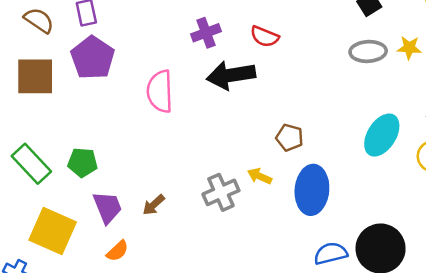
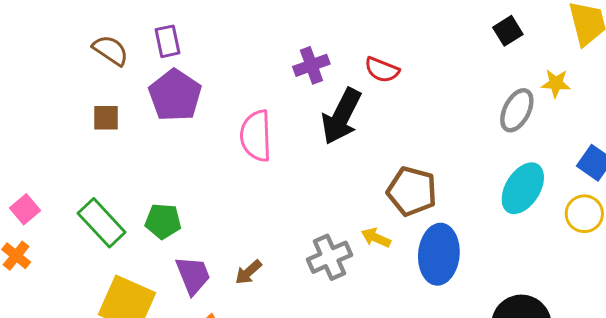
gray ellipse: (368, 51) -> (517, 110), moved, turned -60
black arrow: (231, 75) -> (341, 116), turned -54
brown square: (35, 76) -> (106, 118), size x0.6
brown pentagon: (290, 138) -> (412, 191), size x1.5

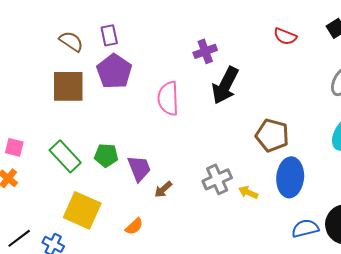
red semicircle: (382, 70) -> (285, 36), moved
brown square: (106, 118) -> (68, 86), size x1.8
pink square: (25, 209) -> (14, 147), turned -36
yellow arrow: (376, 238) -> (248, 192), moved
purple trapezoid: (193, 275) -> (139, 168), moved

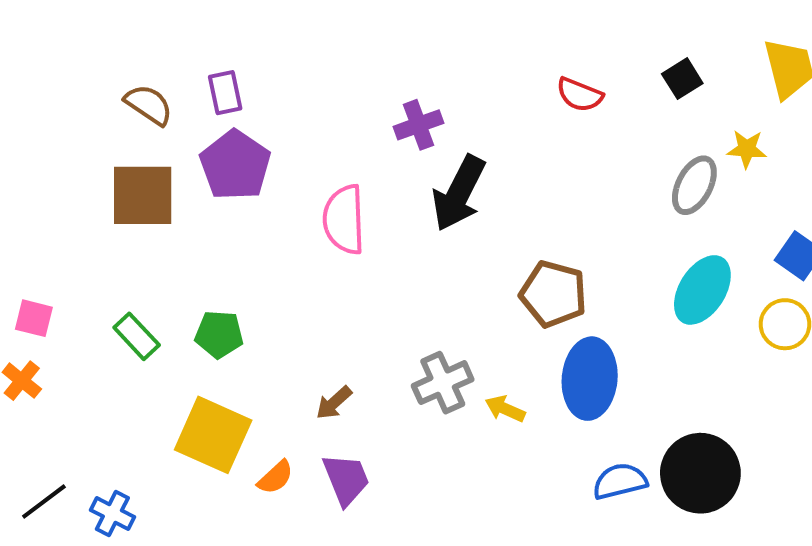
green rectangle: (65, 156) -> (137, 336), size x0.7
purple trapezoid: (139, 168) -> (346, 479), moved
yellow square: (82, 210) -> (213, 435), moved

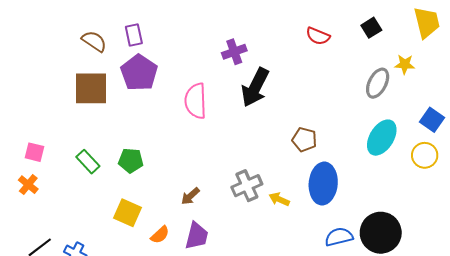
brown pentagon: (553, 294) -> (304, 140), size x0.7
yellow square: (213, 435) -> (128, 213), size x0.7
purple trapezoid: (346, 479) -> (197, 236), turned 36

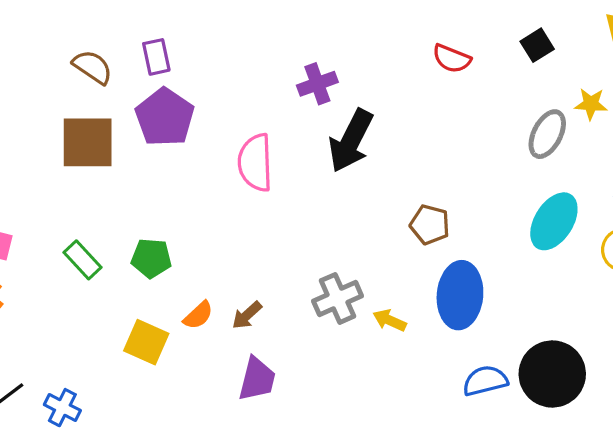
orange semicircle: (160, 235) -> (198, 315), moved

